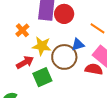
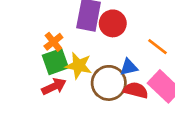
red semicircle: (94, 69) -> (136, 90), moved
green square: (42, 77) -> (55, 62), moved

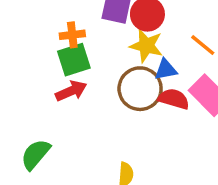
orange cross: (53, 42) -> (72, 35), turned 30
yellow star: (79, 66) -> (146, 46), moved

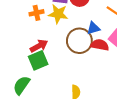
yellow star: (146, 46) -> (58, 14), moved
green square: (74, 60) -> (38, 60), moved

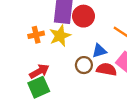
yellow star: (58, 14) -> (60, 36), turned -30
brown circle: (79, 41) -> (84, 65), size x0.6

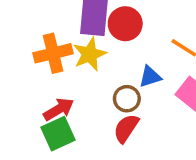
orange cross: (36, 35) -> (53, 53), size x1.5
red semicircle: (106, 69) -> (126, 128), moved, turned -66

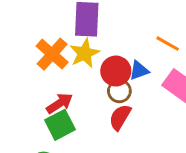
red circle: (125, 24) -> (116, 71), moved
orange cross: (53, 53) -> (52, 54), turned -32

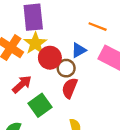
red circle: (116, 71) -> (50, 58), moved
green square: (60, 125) -> (40, 105), moved

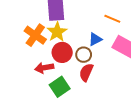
red circle: (50, 58) -> (62, 52), moved
red arrow: (22, 84) -> (44, 68), turned -150

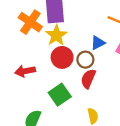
orange cross: (35, 35) -> (30, 22), moved
red arrow: (44, 68) -> (25, 71), moved

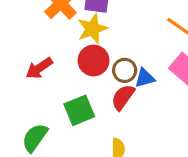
blue triangle: (98, 43) -> (145, 78), moved
red arrow: (25, 71) -> (39, 68), turned -36

